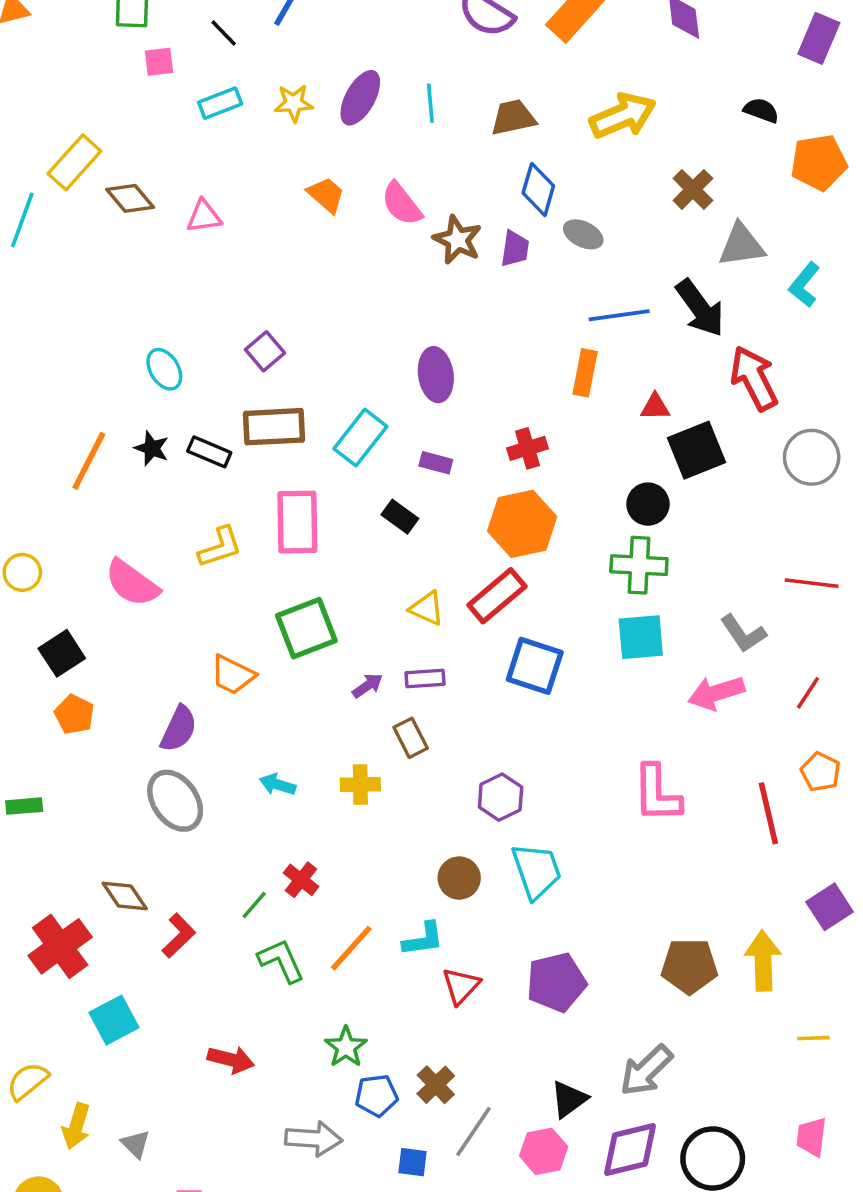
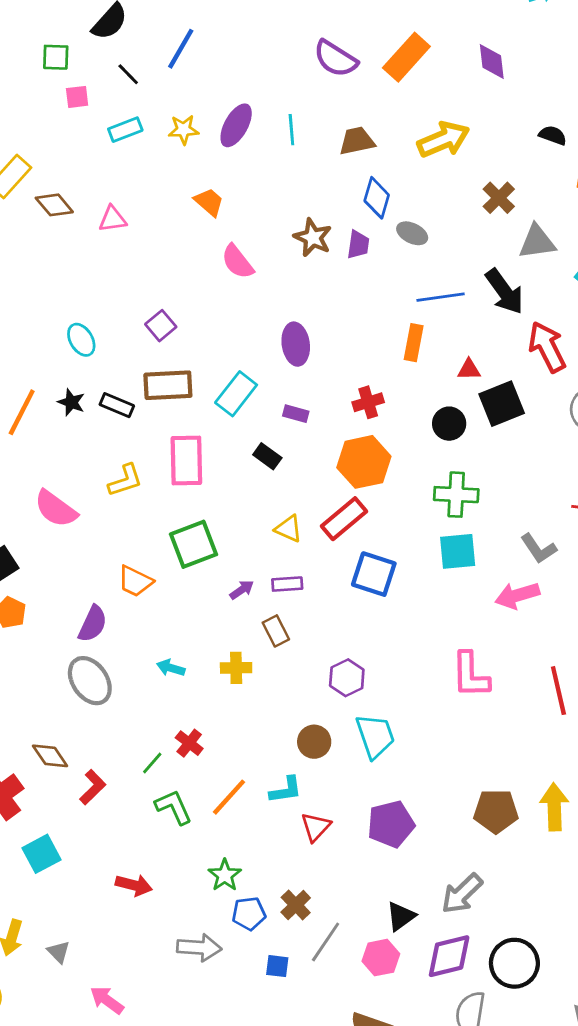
pink semicircle: (402, 204) -> (237, 262), moved
black circle: (648, 504) -> (449, 424), moved

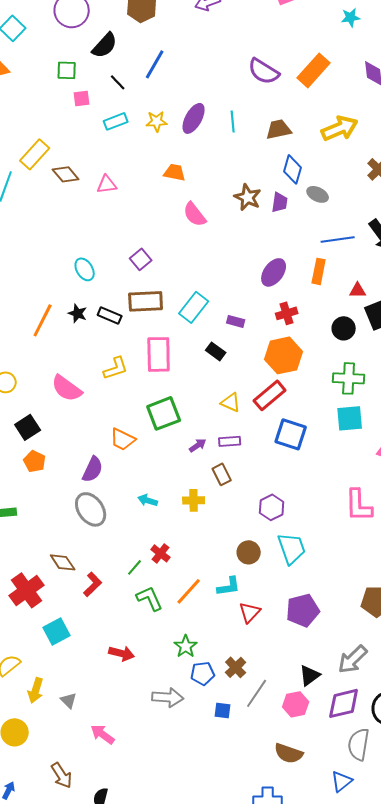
orange trapezoid: (209, 202) -> (175, 172), turned -30
purple ellipse: (296, 344) -> (274, 272), moved, turned 44

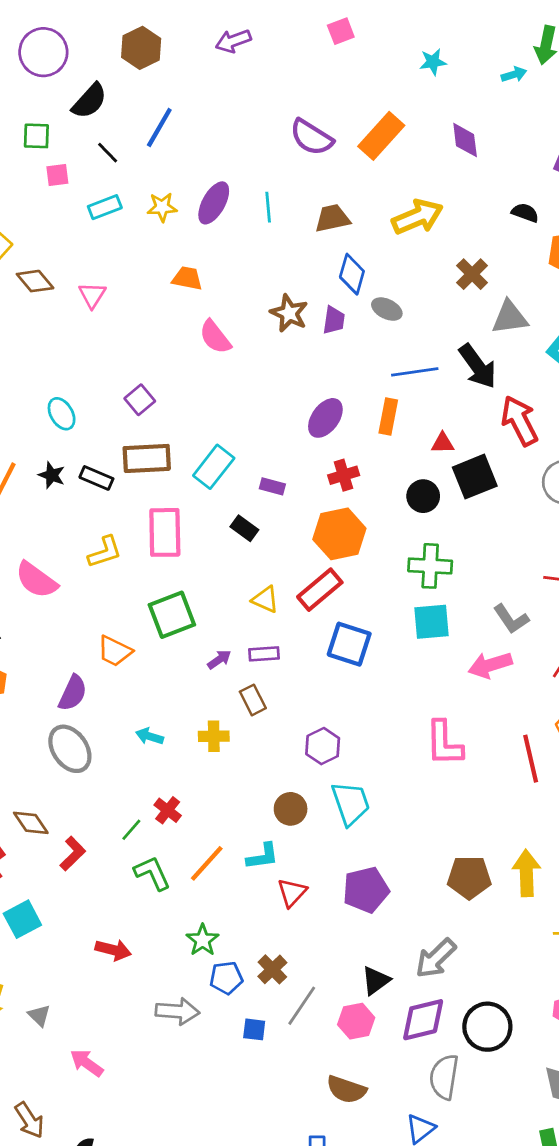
pink triangle: (107, 184) -> (92, 295), turned -50

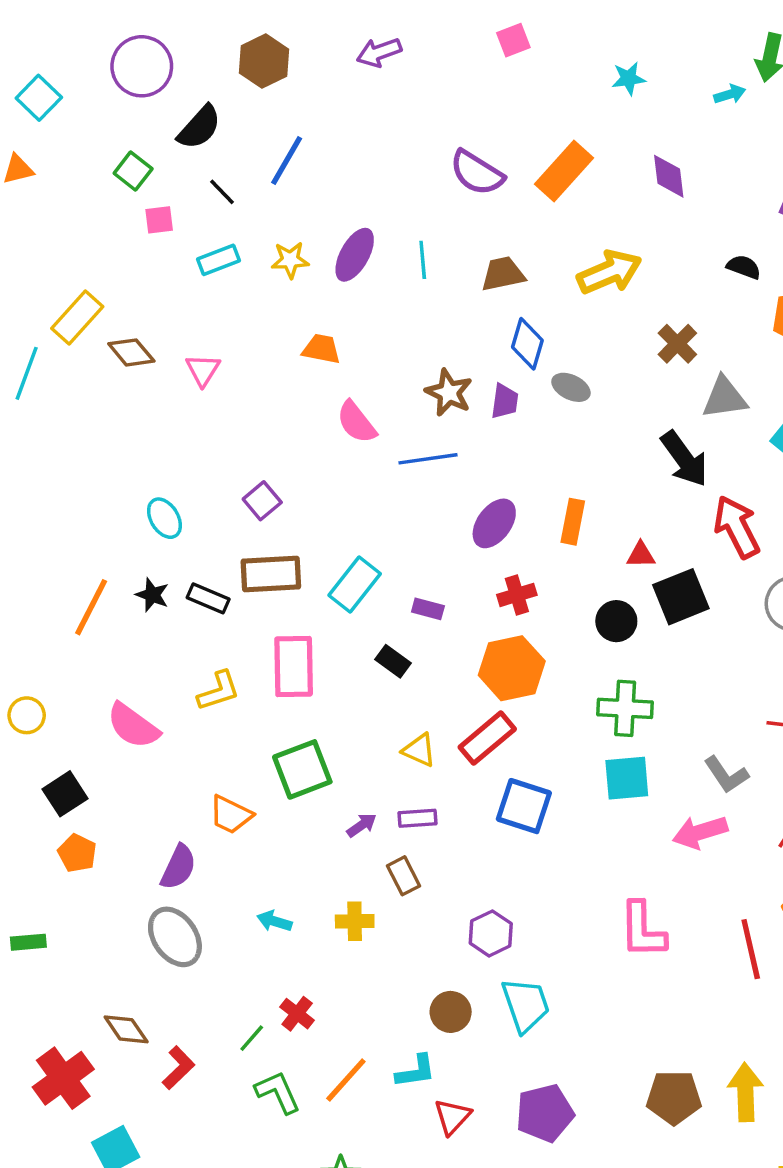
green square: (36, 136) -> (133, 171), turned 36
blue line: (415, 372) -> (428, 459), moved

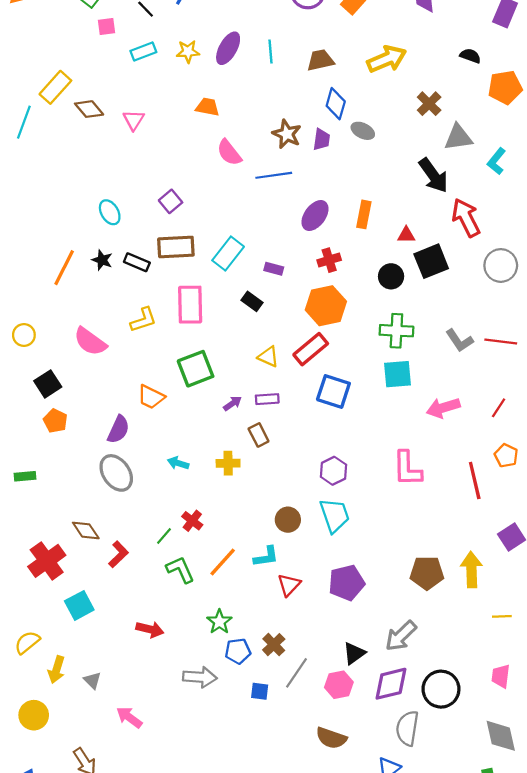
gray L-shape: (726, 775) -> (459, 340), moved
purple hexagon: (491, 933) -> (333, 471), moved

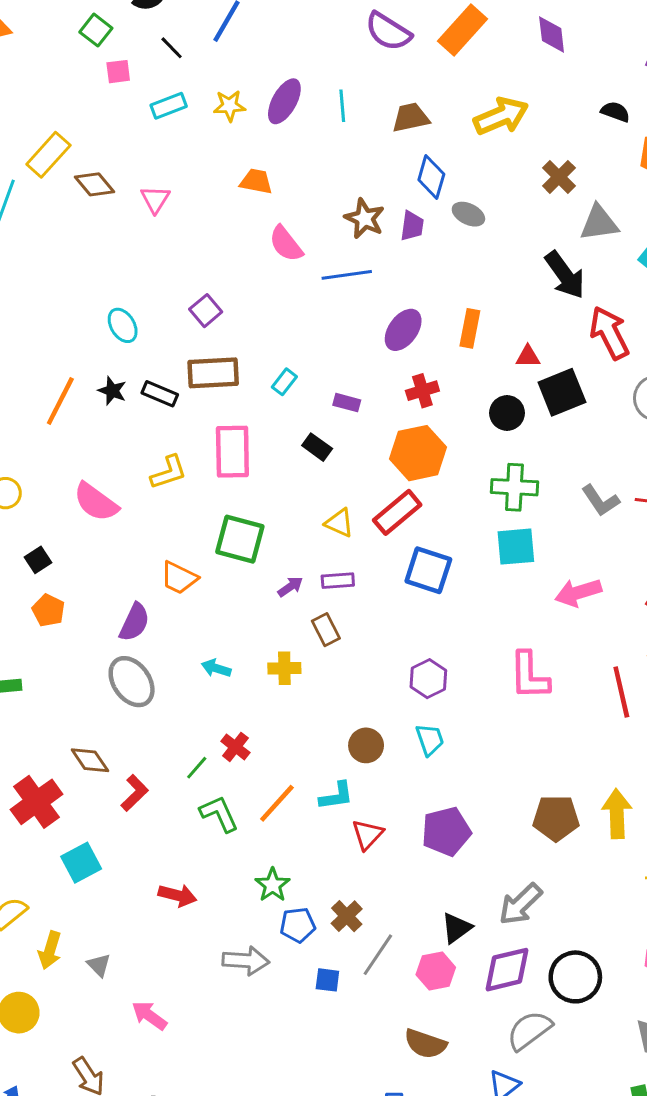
cyan rectangle: (228, 254) -> (284, 382), size x0.6
green square: (196, 369) -> (240, 539), turned 36
black square: (48, 384) -> (38, 560), size x0.7
cyan trapezoid: (335, 515) -> (430, 739), size x0.7
gray semicircle: (407, 728) -> (529, 1030), turned 44

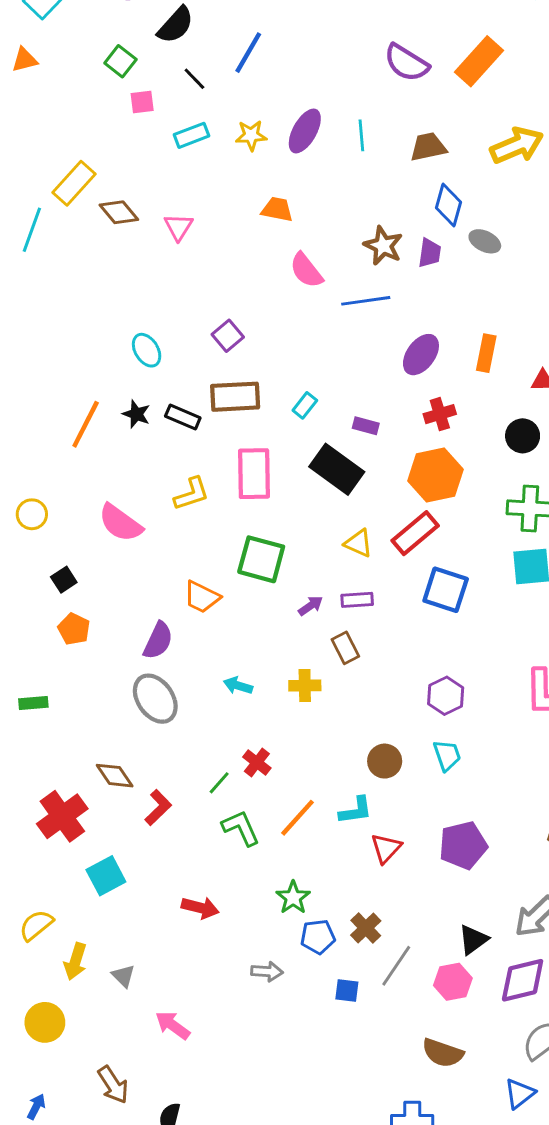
black rectangle: (317, 447) -> (337, 469), size x1.8
gray arrow: (246, 961) -> (267, 972), size x0.7

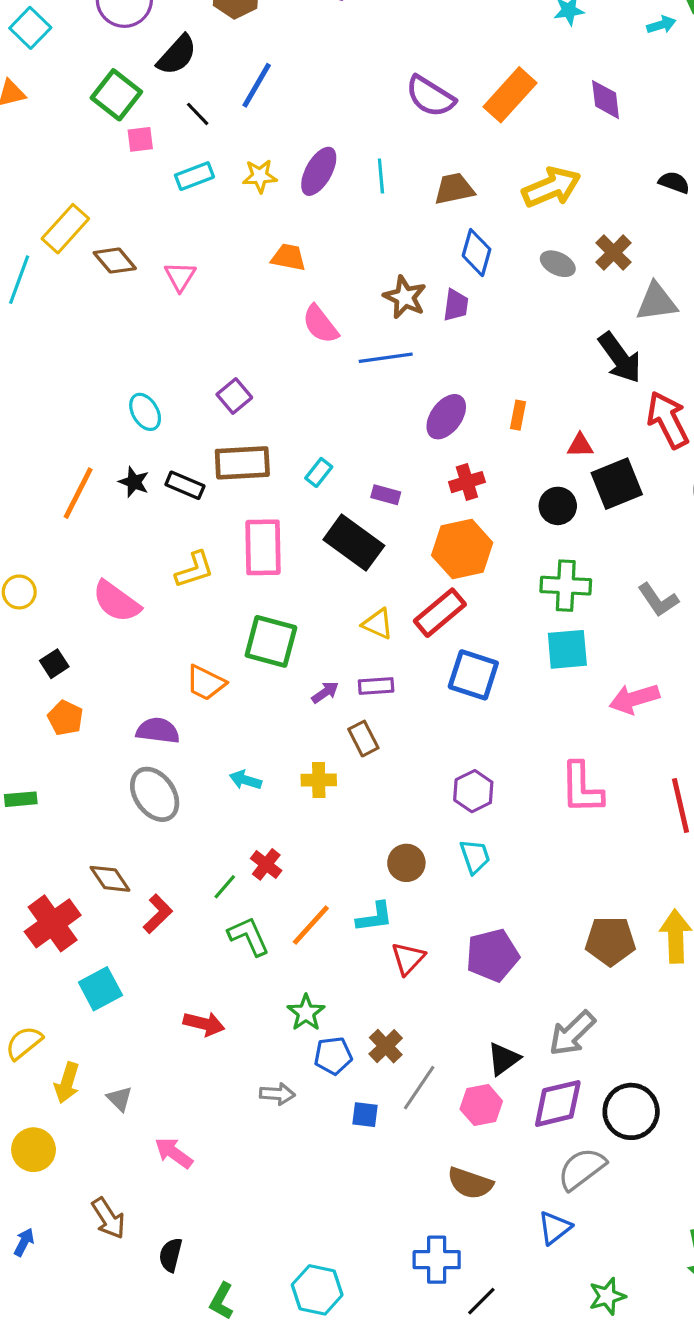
green square: (120, 61) -> (116, 95), size x1.4
gray ellipse: (485, 241) -> (558, 264), moved
orange rectangle: (486, 353) -> (518, 415), size x0.7
purple semicircle: (158, 641) -> (158, 731), turned -108

